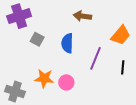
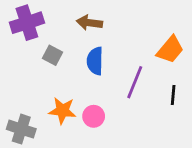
brown arrow: (82, 16) -> (89, 23), moved

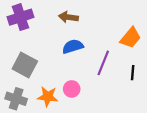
gray square: (52, 55) -> (25, 65), moved, size x1.6
blue semicircle: (95, 61) -> (73, 46), turned 72
orange star: (62, 111) -> (48, 97), moved

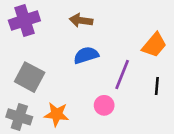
pink circle: (72, 89) -> (104, 105), moved

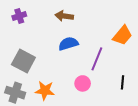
purple cross: (24, 20) -> (19, 16), size x0.6
black line: (157, 86) -> (122, 82), moved

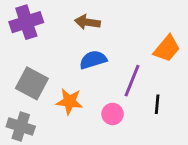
purple cross: (19, 16) -> (26, 22), size x1.6
black line: (122, 82) -> (157, 104), moved
orange star: (45, 91) -> (69, 101), moved

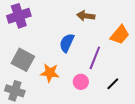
brown arrow: (87, 22) -> (86, 16), moved
blue semicircle: (93, 60) -> (67, 43), turned -48
black line: (157, 104) -> (113, 84), moved, turned 40

